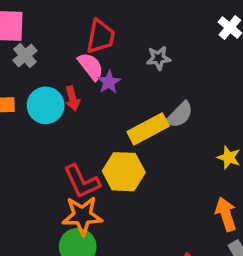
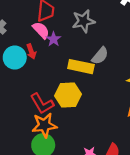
gray star: (159, 58) -> (83, 21), size x1.5
yellow rectangle: (148, 129) -> (81, 67), turned 45

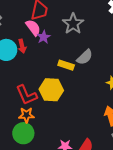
gray star: (83, 21) -> (73, 24), turned -30
yellow rectangle: (81, 67) -> (66, 65), size x0.7
orange star: (44, 125) -> (26, 115), size x0.7

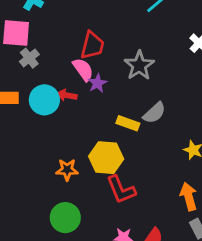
red arrow: (22, 46) -> (67, 95), turned 112
red L-shape: (26, 95) -> (121, 190), moved
orange star: (26, 115) -> (67, 170), moved

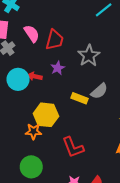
pink semicircle: (83, 69) -> (32, 34), moved
yellow hexagon: (106, 158) -> (46, 115), moved

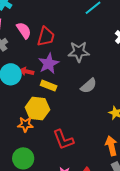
gray star: (89, 56) -> (79, 52), turned 30
purple star: (58, 68) -> (49, 64), size x1.5
yellow rectangle: (79, 98) -> (49, 86), moved

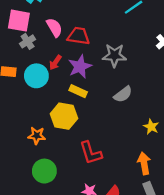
red trapezoid: (46, 37) -> (79, 36), turned -100
red arrow: (27, 71) -> (55, 63), moved, turned -72
orange star: (25, 124) -> (37, 136), moved

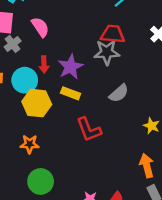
red trapezoid: (79, 36) -> (113, 34), moved
red arrow: (55, 63) -> (44, 64), turned -32
yellow hexagon: (64, 116) -> (37, 103), moved
red L-shape: (91, 153) -> (89, 130), moved

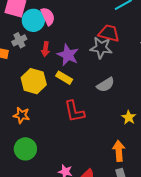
gray cross: (13, 44) -> (19, 40), moved
purple star: (71, 67) -> (68, 55), turned -30
cyan circle: (25, 80) -> (33, 20), moved

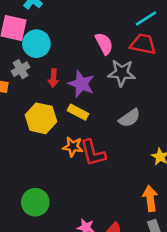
pink semicircle: (48, 16) -> (104, 44), moved
red trapezoid: (109, 33) -> (143, 44), moved
orange star: (22, 115) -> (73, 147), moved

